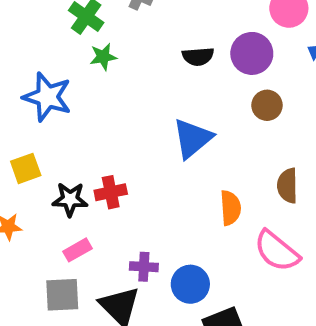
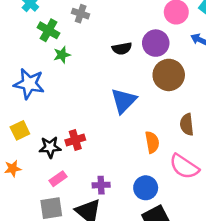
brown circle: (267, 105) -> (169, 75), size x1.6
blue circle: (190, 284) -> (146, 188), moved

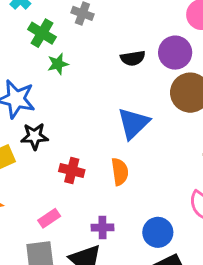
red cross: (75, 140) -> (72, 171), turned 30
orange semicircle: (152, 142) -> (120, 172), moved
black star: (50, 147) -> (35, 136), moved

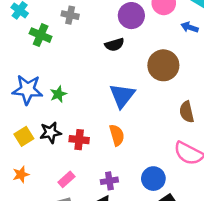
purple circle: (175, 53) -> (131, 16), moved
green star: (58, 64) -> (58, 94), moved
black star: (35, 136) -> (51, 132), moved

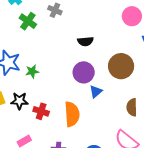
purple circle: (131, 16) -> (84, 72), moved
blue triangle: (122, 96) -> (96, 92), moved, size x0.6
orange semicircle: (117, 135) -> (72, 114), size x1.4

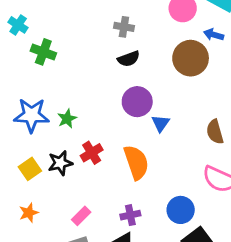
gray cross: (55, 10) -> (124, 27), moved
brown circle: (121, 66) -> (191, 58), moved
red cross: (41, 111) -> (92, 153), moved, turned -35

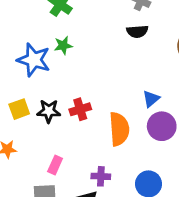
purple circle: (137, 102) -> (162, 126), moved
green star: (67, 119) -> (63, 45), moved
pink rectangle: (81, 216) -> (55, 165), turned -36

